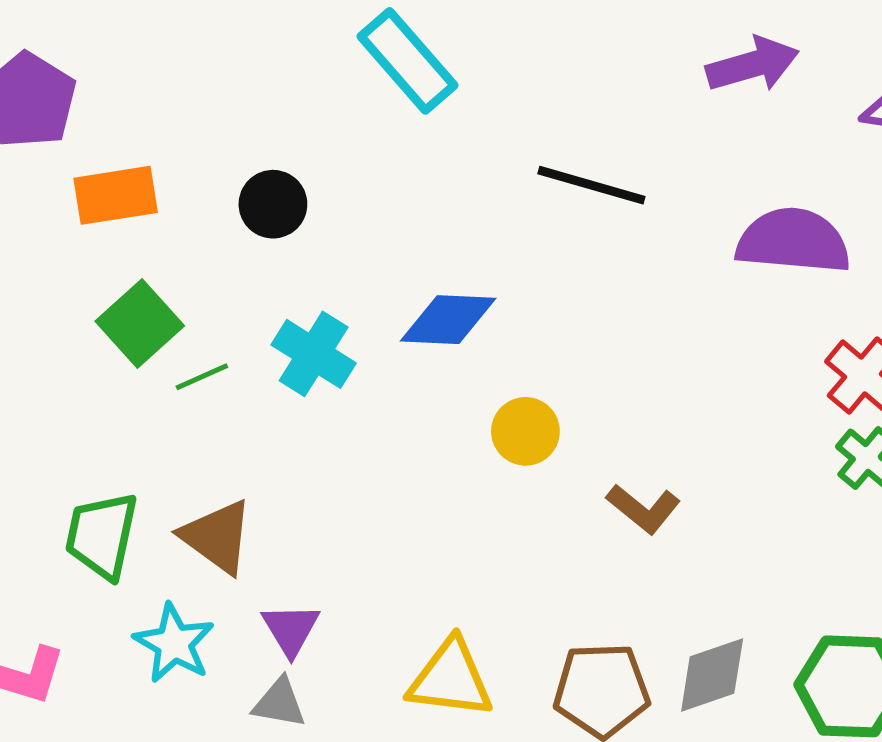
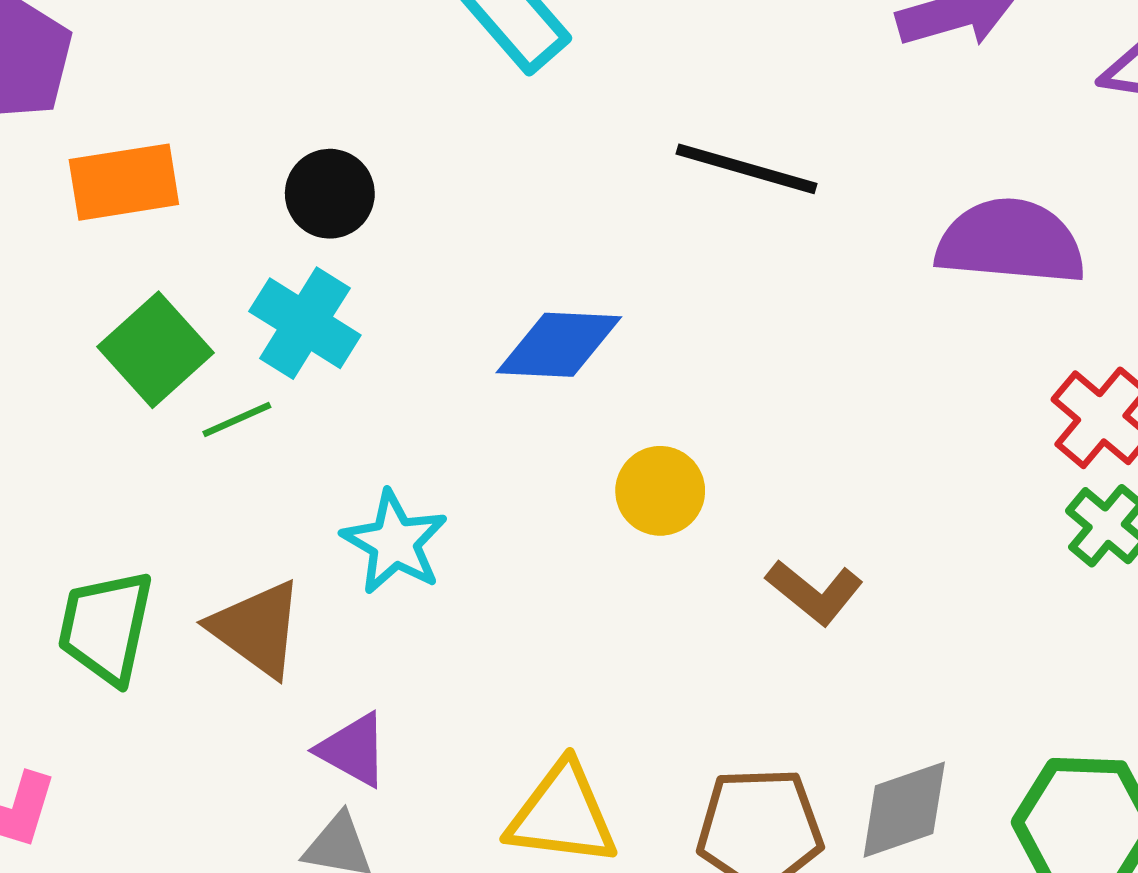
cyan cross: (314, 354) -> (305, 323), moved
purple triangle: (291, 629) -> (353, 750), turned -30
cyan star: (174, 643) -> (395, 542), moved

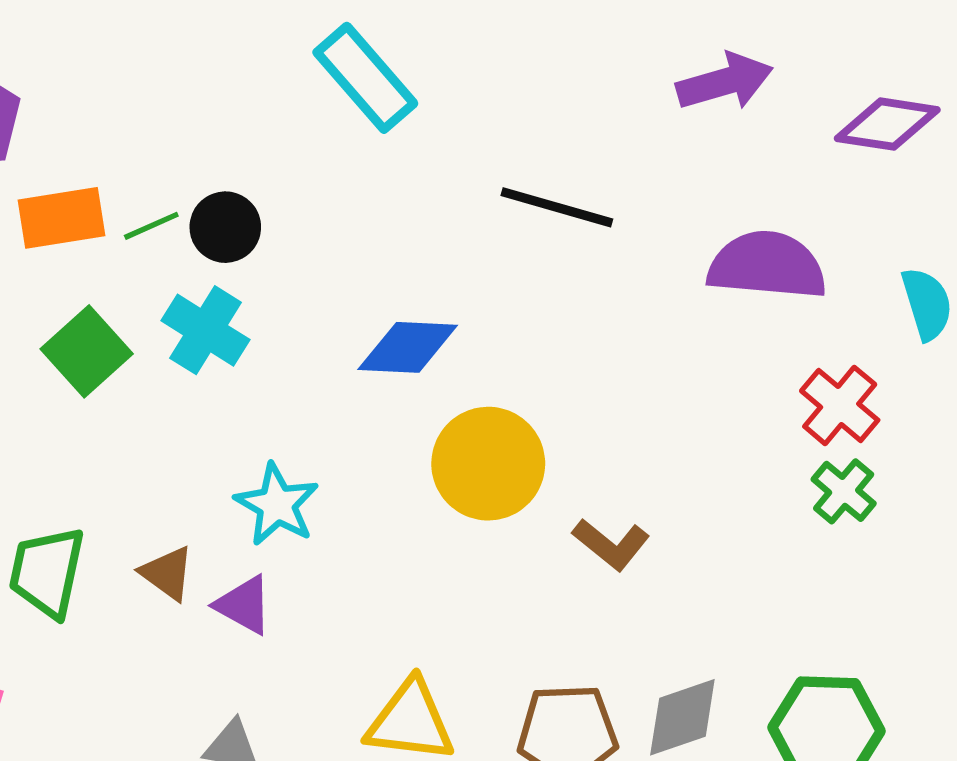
green line: (237, 419) -> (151, 226), moved
yellow circle: (660, 491) -> (488, 464), size x1.6
brown triangle: (257, 629) -> (167, 573), size x0.7
purple triangle: (353, 750) -> (244, 605), moved

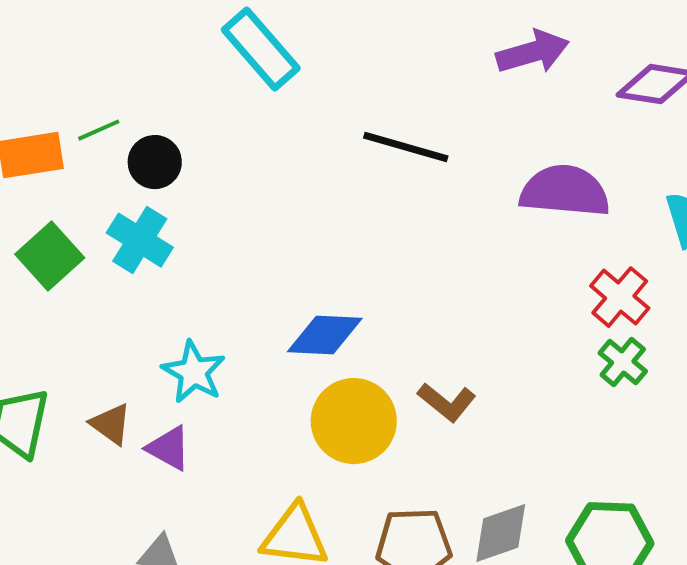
green line: (151, 226) -> (99, 130), moved
blue diamond: (408, 347) -> (325, 335), moved
yellow circle: (488, 464) -> (354, 421), moved

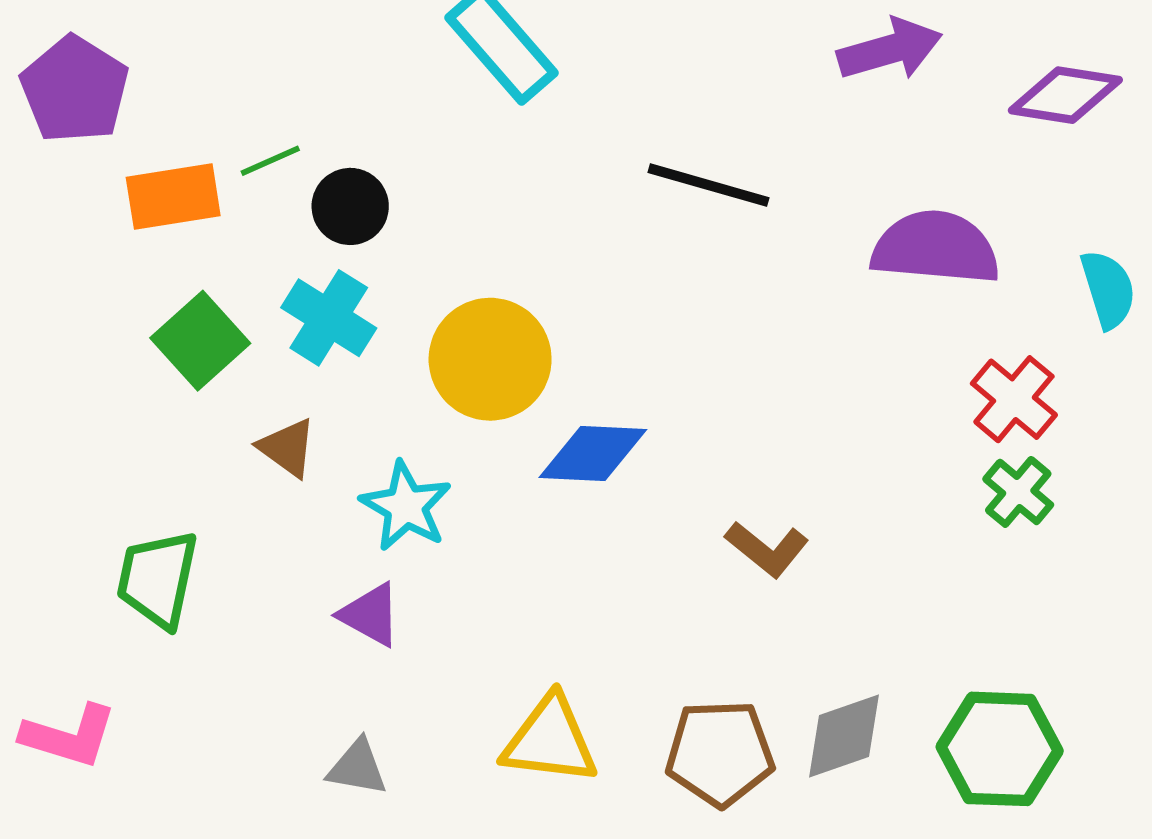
yellow circle: (354, 421) -> (490, 359), moved
brown triangle: (111, 424) -> (287, 448), moved

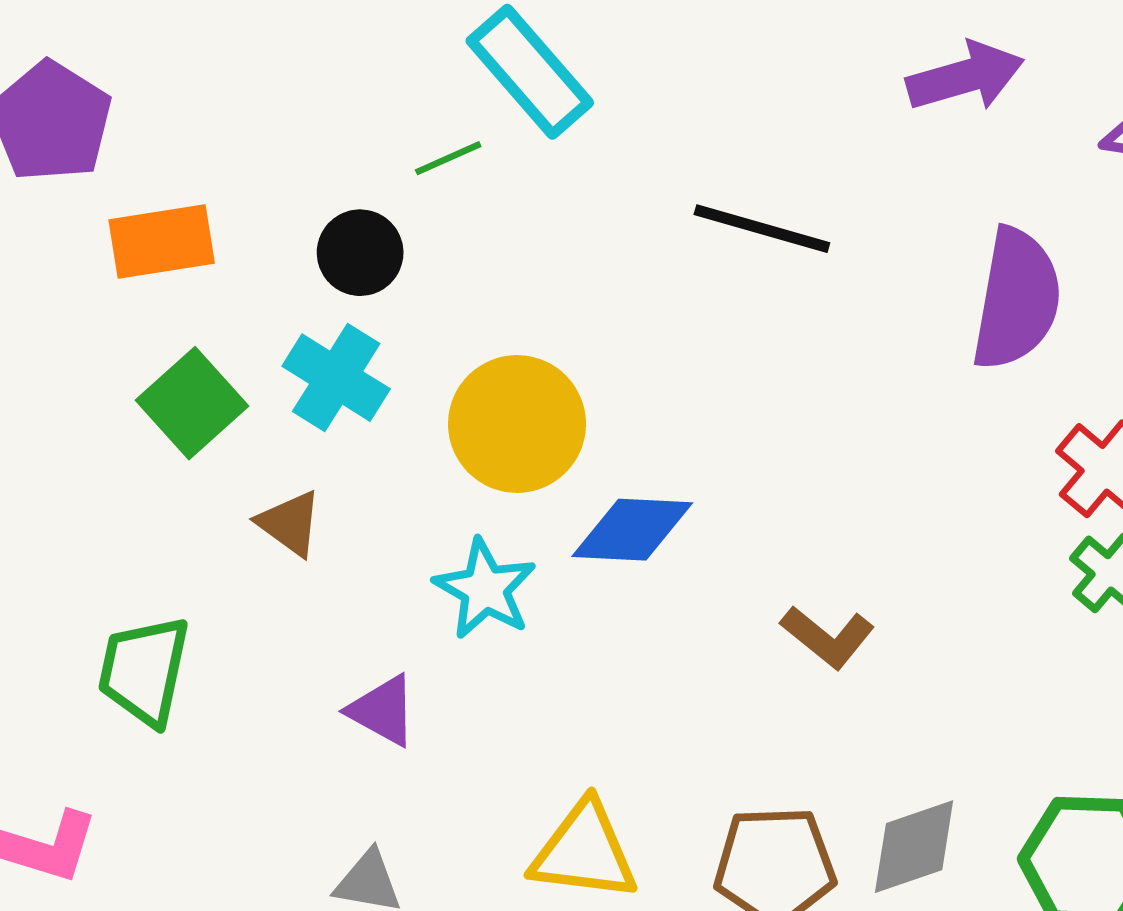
green line: (270, 161) -> (448, 158), moved
purple semicircle: (935, 248) -> (1017, 299), turned 95
cyan star: (406, 506) -> (485, 589), moved

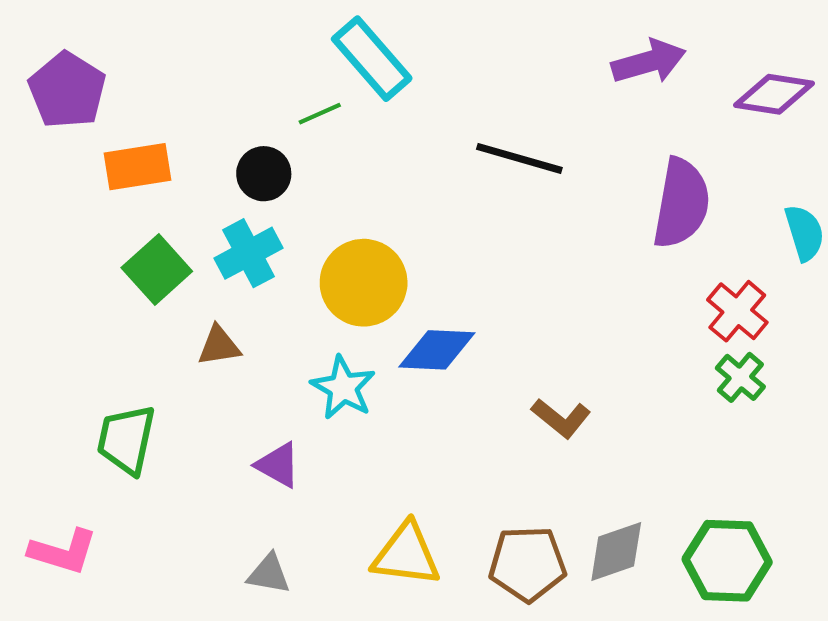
cyan cross: (336, 378) -> (248, 253), turned 30
brown triangle: (290, 523) -> (219, 346), turned -45

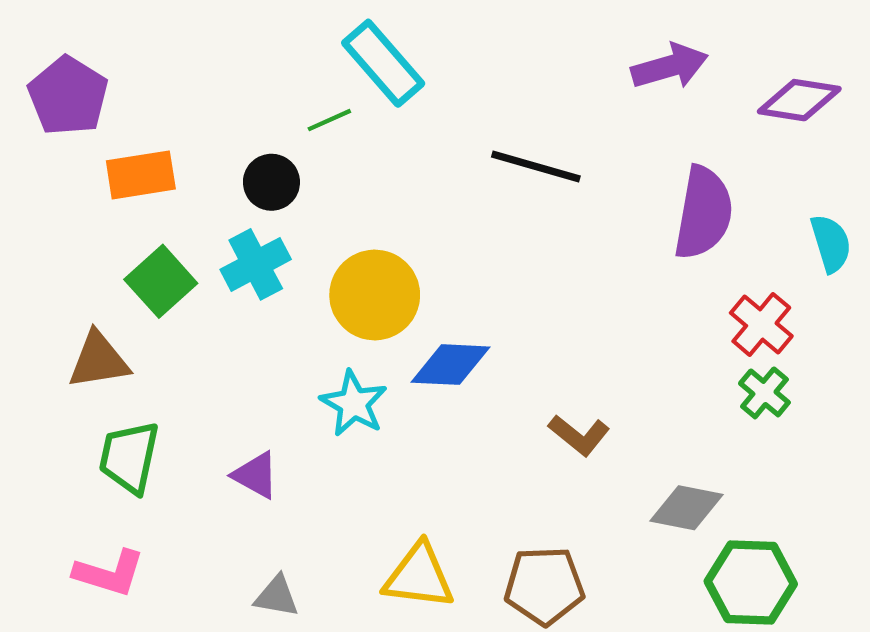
brown triangle: (219, 346) -> (99, 360), moved, size x1.4
purple triangle: (278, 465) -> (256, 475), moved
pink L-shape: (63, 552) -> (109, 573), moved
gray diamond: (616, 552) -> (687, 508), moved, turned 30

